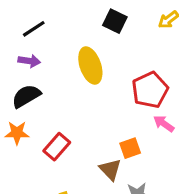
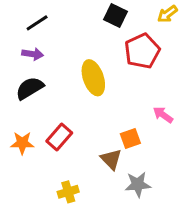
yellow ellipse: (90, 66) -> (93, 78), moved
red pentagon: (150, 90) -> (142, 51), moved
orange star: (17, 133) -> (22, 143), moved

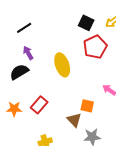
black square: (116, 16) -> (86, 23), moved
purple arrow: (33, 54) -> (28, 53), moved, turned -128
orange square: (130, 139) -> (87, 106), turned 32

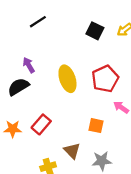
black line: (24, 28) -> (38, 22), moved
red pentagon: (95, 47) -> (105, 79), moved
brown triangle: (74, 120) -> (72, 151), moved

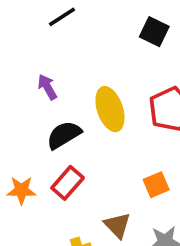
black semicircle: (18, 87) -> (64, 135), moved
orange square: (96, 126) -> (156, 185), turned -35

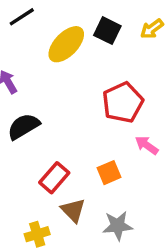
yellow ellipse: (110, 109) -> (66, 44), moved, turned 63
red rectangle: (68, 183) -> (54, 178), moved

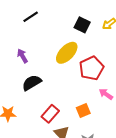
yellow ellipse: (66, 44) -> (67, 53), moved

